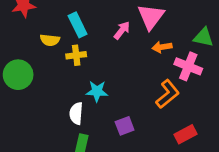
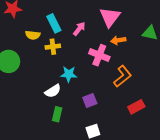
pink arrow: (122, 30) -> (79, 29), moved
pink cross: (188, 66) -> (99, 55), moved
white semicircle: (76, 113) -> (53, 91), turned -126

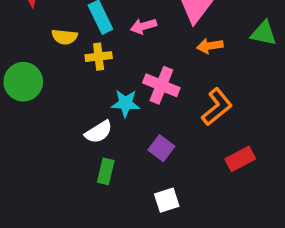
pink arrow: (79, 29) -> (143, 26), turned -144
pink cross: (99, 55) -> (161, 85), moved
purple square: (90, 101) -> (161, 148), turned -32

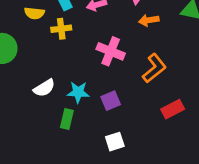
cyan star: (125, 103) -> (78, 92), moved
white semicircle: (99, 132) -> (44, 88), moved
purple square: (161, 148) -> (111, 101), turned 30

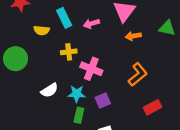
yellow cross: (61, 29) -> (69, 52), moved
pink cross: (111, 51) -> (91, 69), moved
green rectangle: (67, 119) -> (79, 115), moved

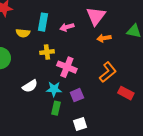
cyan rectangle: (64, 18) -> (43, 22), turned 36
red rectangle: (152, 107) -> (126, 93), moved, turned 56

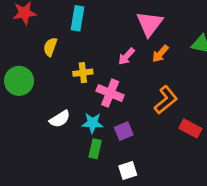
cyan rectangle: (43, 22) -> (77, 18), moved
pink arrow: (67, 27) -> (126, 56), moved, turned -32
yellow semicircle: (23, 33) -> (50, 47), turned 104
orange arrow: (104, 38) -> (160, 54), turned -40

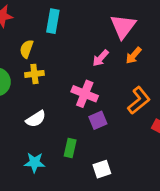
yellow cross: (83, 73) -> (34, 74), moved
cyan star: (92, 123) -> (34, 162), moved
purple square: (124, 131) -> (98, 120), moved

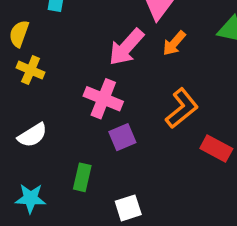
pink arrow: (101, 58) -> (126, 47), size x1.5
yellow cross: (34, 74) -> (31, 70), turned 30

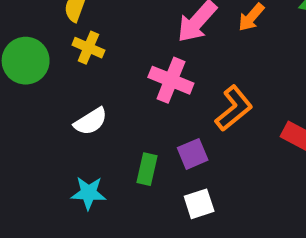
orange L-shape: (182, 108) -> (234, 108), moved
purple square: (122, 137) -> (193, 154), moved

